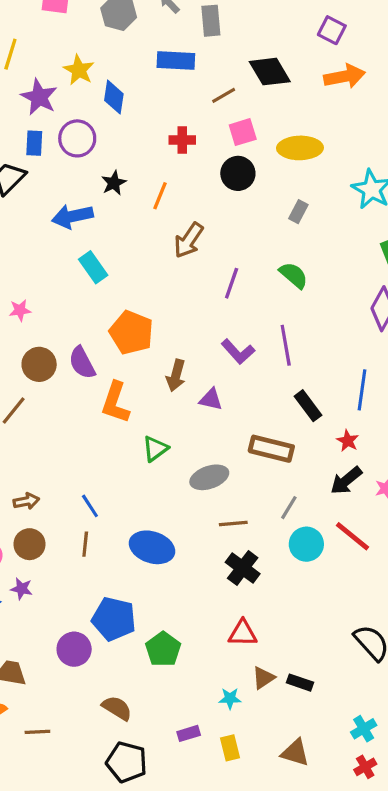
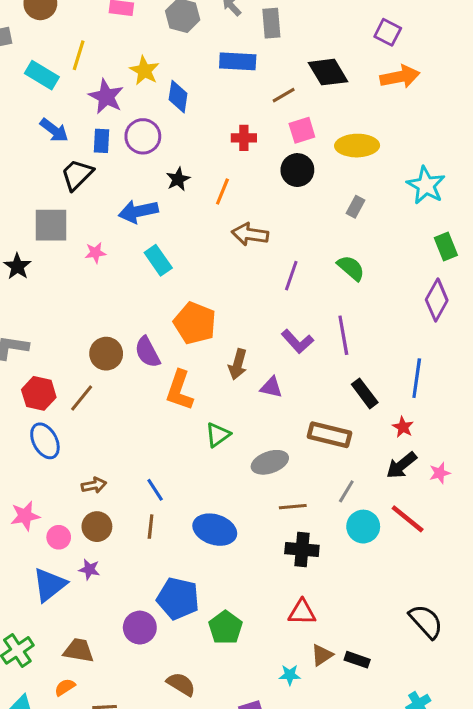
brown arrow: (189, 240) -> (250, 234), turned 64
pink star: (20, 310) -> (95, 253), moved
black cross: (243, 568) -> (302, 549), turned -32

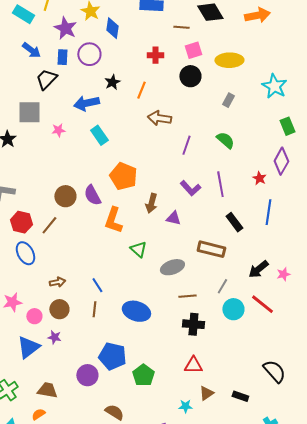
brown line: (284, 95) -> (181, 27), turned 35
red star: (403, 427) -> (259, 178), moved
green triangle: (218, 435) -> (138, 249), turned -42
black rectangle: (357, 660) -> (240, 396), moved

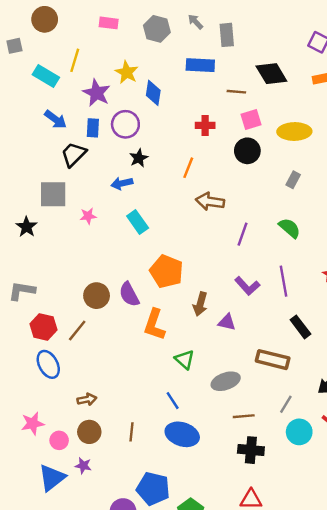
black star: (112, 82) -> (139, 158), moved
blue arrow: (86, 103) -> (122, 183), size x0.7
blue line: (97, 285) -> (173, 401), moved

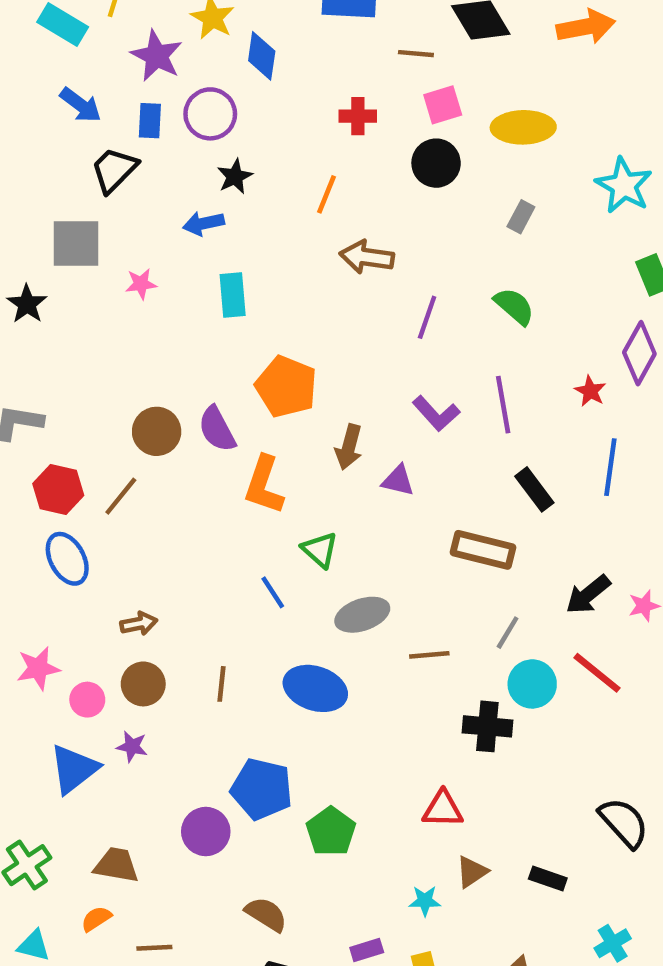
cyan rectangle: (138, 222) -> (233, 295), turned 30
gray ellipse: (226, 381) -> (362, 615), moved
blue line: (173, 401) -> (273, 592), moved
black cross: (251, 450) -> (487, 726), moved

